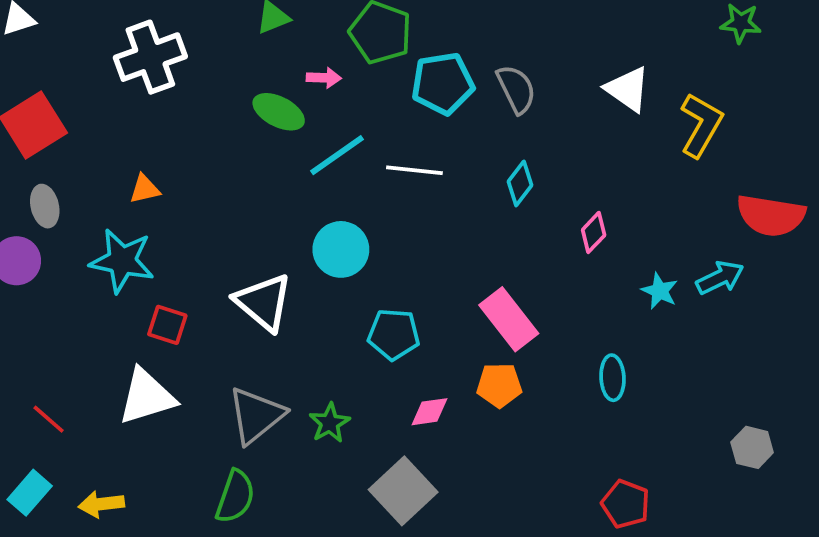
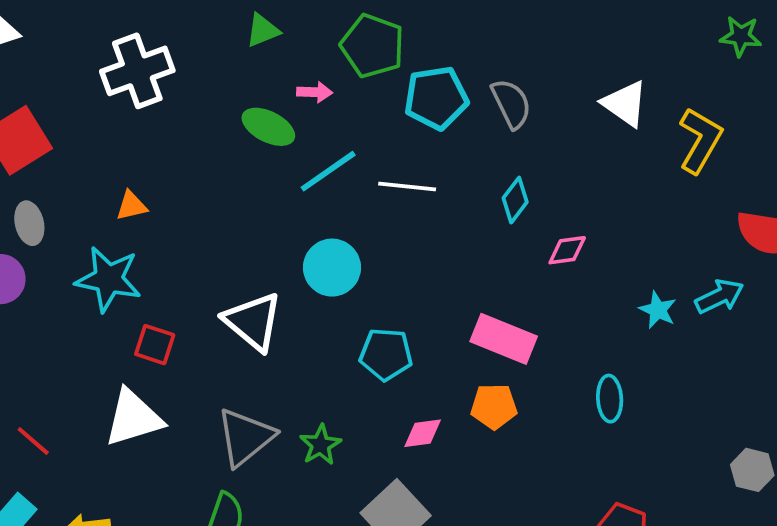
pink diamond: (594, 232) -> (567, 250), moved, turned 39
pink rectangle: (509, 319) -> (504, 339), turned -30

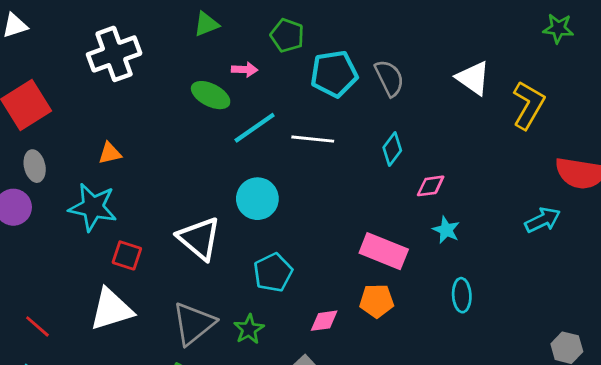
green pentagon: (372, 46) -> (287, 35), size x0.7
cyan star: (658, 310) -> (446, 230), moved
cyan pentagon: (386, 354) -> (273, 272), moved, turned -30

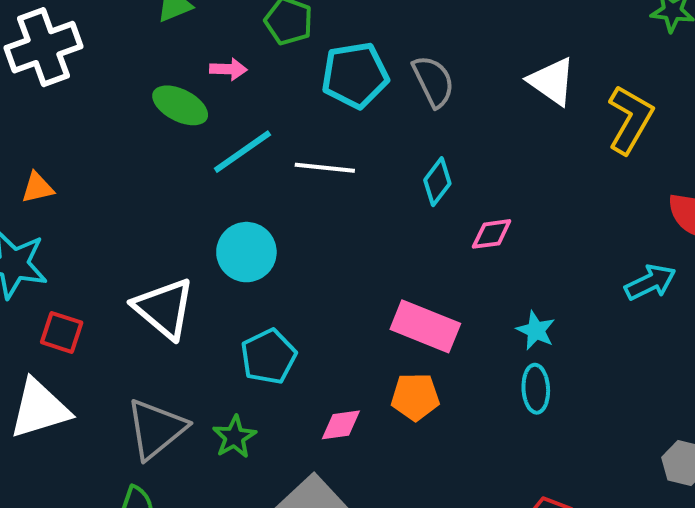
cyan star: (446, 230) -> (536, 330), moved

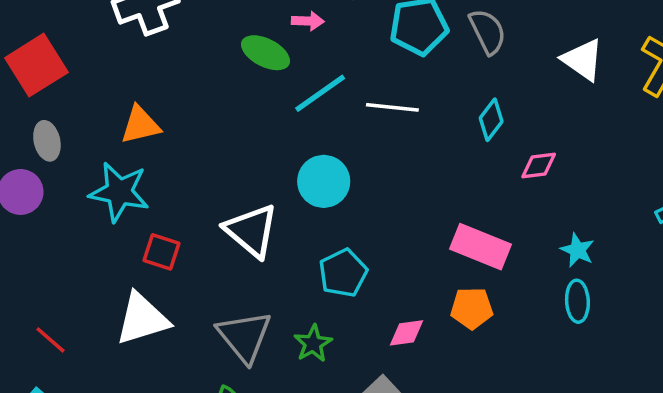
white triangle: (552, 81) -> (583, 60), moved
orange triangle: (37, 188) -> (140, 125), size x1.4
gray triangle: (156, 429) -> (244, 336), turned -30

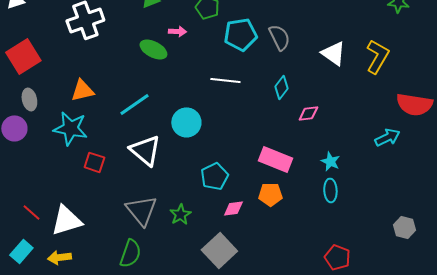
cyan line: (320, 93) -> (134, 104), moved
cyan pentagon: (343, 273) -> (214, 176), moved
white triangle: (142, 319) -> (66, 220), moved

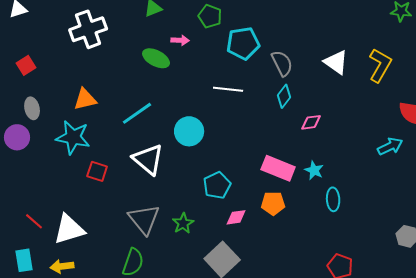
gray semicircle: (279, 37) -> (282, 63), moved
red square: (23, 56) -> (26, 65), size x0.6
cyan star: (330, 161) -> (314, 170), moved
cyan rectangle: (21, 251) -> (24, 260), turned -50

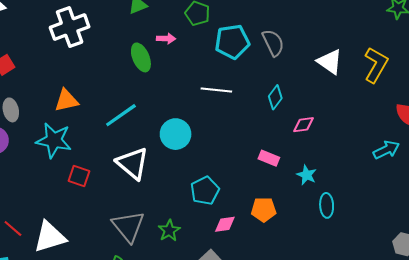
green ellipse: (156, 58) -> (141, 57), turned 40
gray semicircle: (282, 63) -> (273, 43), moved
pink rectangle: (278, 168) -> (269, 158), moved, size x0.6

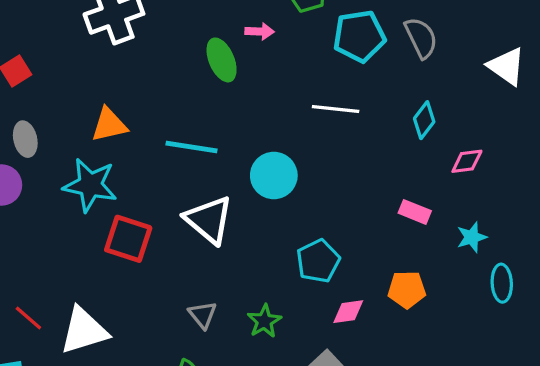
cyan line: (121, 115) -> (191, 147), turned 44
cyan star: (307, 175) -> (472, 237), turned 30
red square: (79, 176) -> (128, 239), size x1.4
gray triangle: (128, 226) -> (203, 315), size x0.6

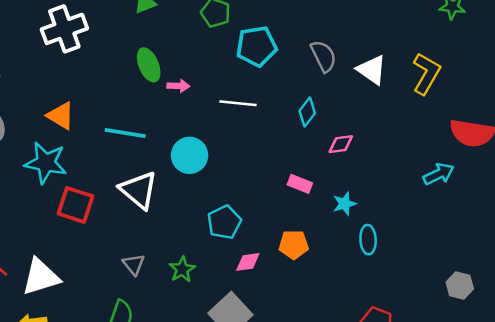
pink arrow: (260, 31) -> (178, 86), moved
gray semicircle: (421, 38) -> (323, 56), moved
orange triangle: (109, 125) -> (61, 116), turned 44

